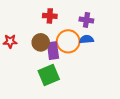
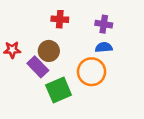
orange circle: (68, 41) -> (92, 72), moved
purple rectangle: (53, 51) -> (38, 67), moved, turned -36

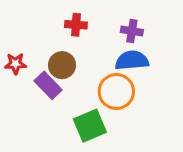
blue semicircle: (104, 47) -> (132, 60), size x1.5
green square: (59, 90) -> (90, 126), moved

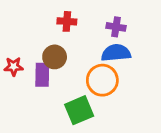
red star: (15, 64) -> (14, 66), moved
purple rectangle: (48, 85) -> (42, 75), turned 45

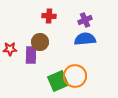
purple cross: (116, 27) -> (85, 20), turned -32
orange circle: (102, 80) -> (75, 76), moved

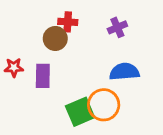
blue semicircle: (85, 39) -> (124, 72), moved
brown circle: (40, 42) -> (55, 38), moved

